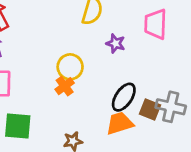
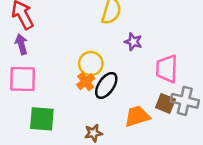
pink trapezoid: (155, 24) -> (167, 69), moved
black ellipse: (124, 97) -> (106, 85), moved

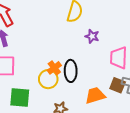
yellow circle: (91, 64) -> (48, 79), moved
black ellipse: (106, 85) -> (71, 71), turned -35

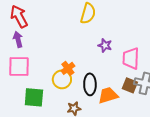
purple star: (92, 36) -> (105, 45), moved
black ellipse: (71, 71) -> (90, 84), moved

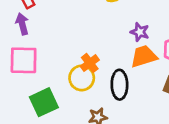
orange trapezoid: (108, 95) -> (144, 56), moved
green square: (34, 97) -> (44, 102), turned -30

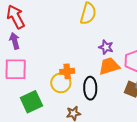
orange cross: (90, 63) -> (67, 71), turned 32

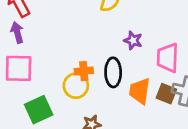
orange trapezoid: (109, 66) -> (140, 91), moved, turned -65
black ellipse: (90, 88) -> (113, 72), moved

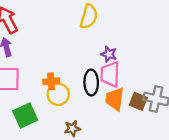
pink trapezoid: (168, 58) -> (110, 74), moved
orange cross: (84, 71) -> (51, 81), moved

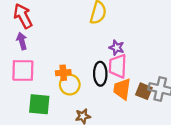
green square: (25, 115) -> (39, 104), turned 30

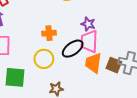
orange cross: (63, 73) -> (49, 33), moved
black ellipse: (100, 74) -> (73, 49), turned 55

